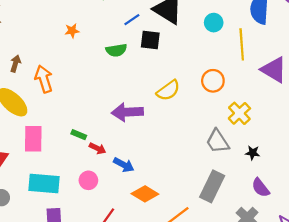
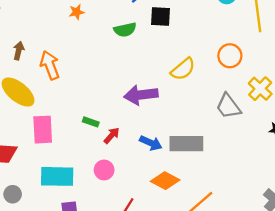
gray trapezoid: (218, 141) -> (228, 106), moved
red arrow: (98, 148) -> (112, 135), turned -70
blue arrow: (124, 165) -> (151, 143), moved
gray rectangle: (212, 186) -> (186, 144), moved, turned 68

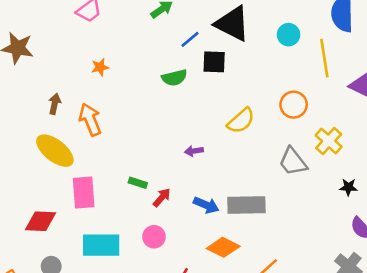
orange star: (77, 12) -> (100, 67), moved
purple arrow: (141, 95) -> (194, 151), size x0.5

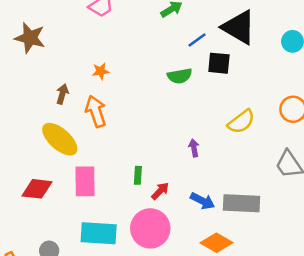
orange star: (100, 67) -> (101, 71), moved
purple arrow: (194, 151) -> (194, 148), turned 84
green rectangle: (138, 183) -> (138, 175), turned 72
red diamond: (40, 221) -> (37, 189), moved
pink circle: (154, 237) -> (150, 228), size x1.8

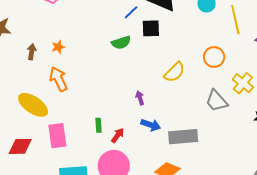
brown arrow: (62, 94) -> (32, 52), moved
blue arrow: (203, 201) -> (151, 125), moved

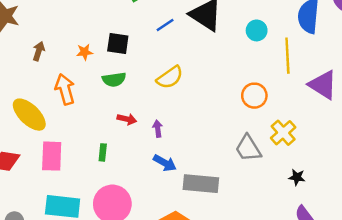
black square: (151, 28) -> (118, 43), moved
green semicircle: (121, 42) -> (114, 79), moved
orange star: (58, 47) -> (85, 52), moved
yellow semicircle: (174, 72) -> (170, 77), moved
red arrow: (118, 135) -> (127, 119), moved, turned 56

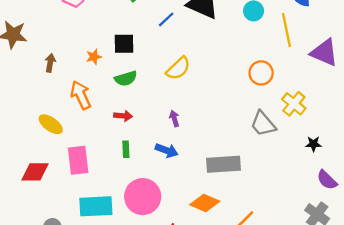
yellow ellipse: (29, 115) -> (51, 124), size x0.7
red arrow: (127, 119) -> (123, 116), moved
blue arrow: (165, 163) -> (167, 150), moved

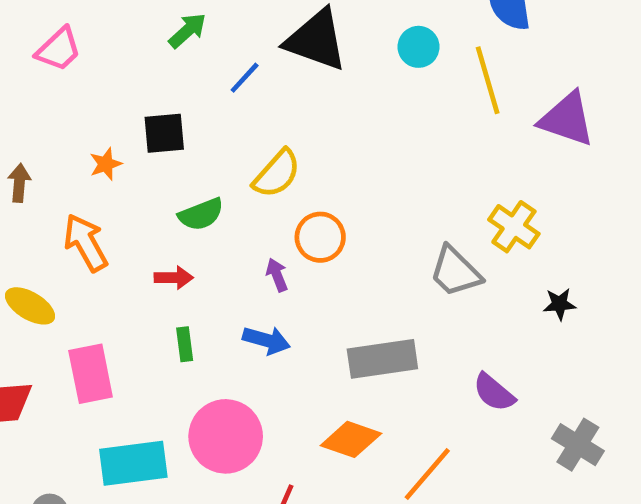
orange circle: (261, 73) -> (320, 237), moved
green semicircle: (126, 78) -> (201, 214), moved
purple semicircle: (327, 180) -> (494, 392), moved

